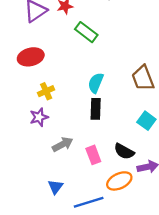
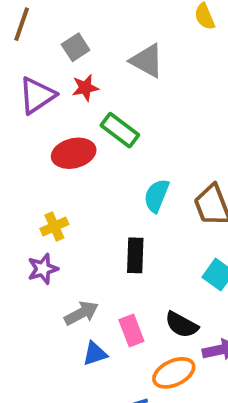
red ellipse: (31, 57) -> (74, 153), moved
cyan semicircle: (96, 83) -> (156, 196), moved
blue triangle: (56, 187) -> (95, 354), moved, turned 35

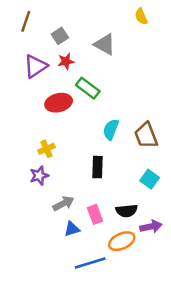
black semicircle: (182, 325) -> (127, 211), turned -35

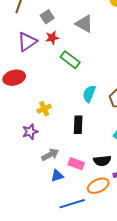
red ellipse: (59, 103) -> (14, 78), moved
yellow cross: (46, 149) -> (44, 109), moved
pink rectangle: (95, 214) -> (76, 164), turned -49

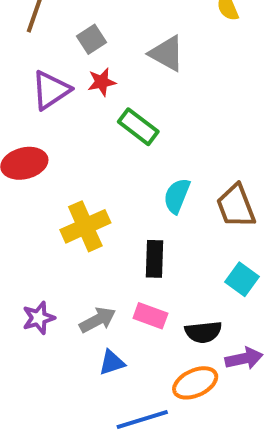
yellow cross: (44, 109) -> (85, 226), size x1.6
purple star: (30, 132) -> (39, 318), moved
pink rectangle: (76, 164) -> (150, 316), moved

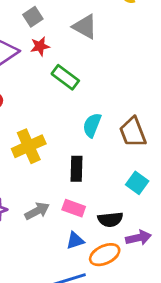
blue triangle: (112, 363) -> (75, 241), moved

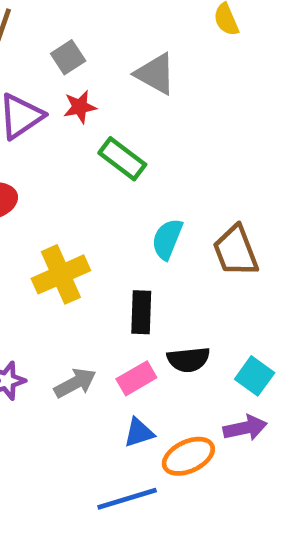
cyan square: (137, 183) -> (255, 376), moved
pink rectangle: (74, 208) -> (136, 378), turned -50
black semicircle: (110, 219) -> (188, 359), moved

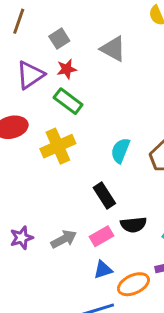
green rectangle: (122, 159) -> (68, 101), moved
yellow cross: (61, 274) -> (58, 146), moved
black rectangle: (141, 312) -> (104, 196), turned -35

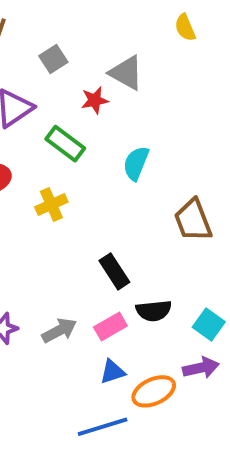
red star: (67, 69) -> (95, 100), moved
yellow cross: (58, 146) -> (51, 205), size x0.7
cyan semicircle: (120, 150) -> (136, 163), moved

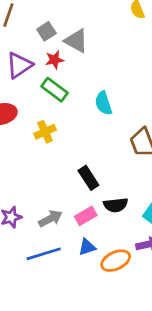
gray triangle: (126, 73) -> (76, 41), moved
red star: (95, 100) -> (55, 60), moved
cyan semicircle: (136, 163) -> (103, 103), turned -40
blue line: (103, 427) -> (44, 254), moved

